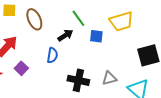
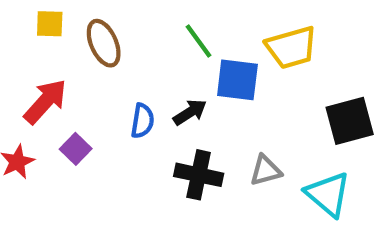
black arrow: (65, 35) -> (190, 112), moved
blue square: (96, 36) -> (237, 80), size x1.5

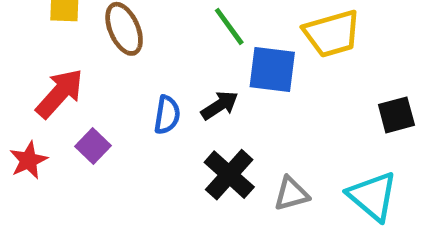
black square: (350, 121) -> (396, 115), size x0.7
gray triangle: (265, 170) -> (291, 194), moved
black cross: (199, 175) -> (229, 175), turned 30

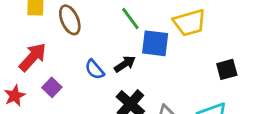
blue semicircle: (167, 115) -> (95, 69), turned 130

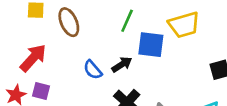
green line: (130, 19) -> (127, 21), turned 60
purple square: (52, 87) -> (41, 91), moved, turned -30

